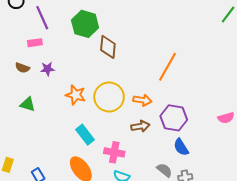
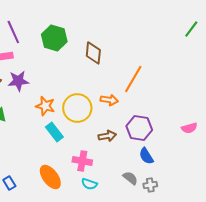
brown diamond: (108, 47) -> (93, 53), moved
purple star: (47, 69) -> (18, 81), size x1.5
orange arrow: (142, 100) -> (109, 100), moved
cyan rectangle: (85, 135) -> (54, 132), moved

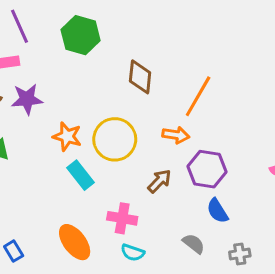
brown diamond: (93, 53) -> (140, 77), moved
orange arrow: (109, 100) -> (176, 135), moved
brown arrow: (107, 136) -> (159, 181), turned -36
gray cross: (150, 185) -> (240, 254), moved

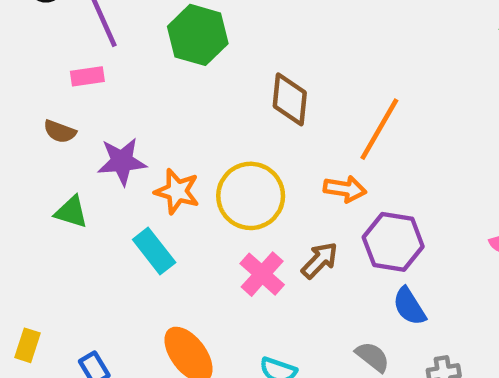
purple star: (27, 99) -> (122, 161), moved
cyan rectangle: (81, 175) -> (154, 251), moved
pink cross: (122, 218) -> (262, 274), moved, turned 32

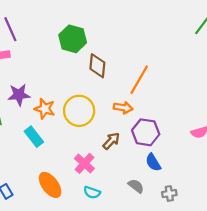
green hexagon: (198, 35) -> (73, 39), moved
pink cross: (262, 274) -> (84, 163), moved

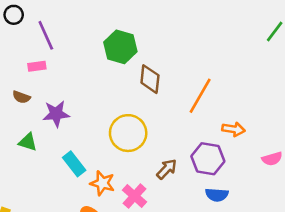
orange arrow: (123, 108) -> (233, 129), moved
orange star: (45, 109) -> (102, 183), moved
blue semicircle: (153, 162) -> (217, 195), turned -54

